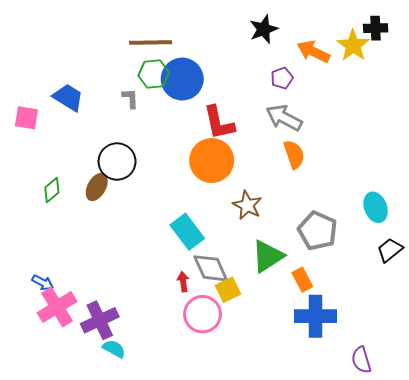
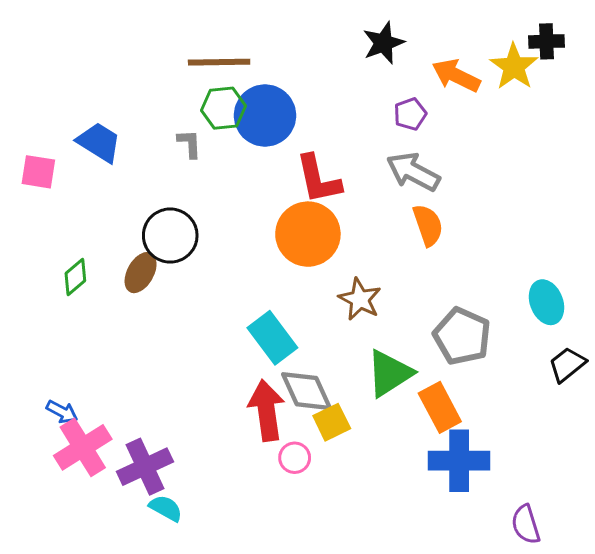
orange rectangle: (302, 280) -> (440, 407), size x1.4
red arrow: (183, 282) -> (266, 410), size x2.0
pink circle: (203, 314) -> (295, 458), size x0.6

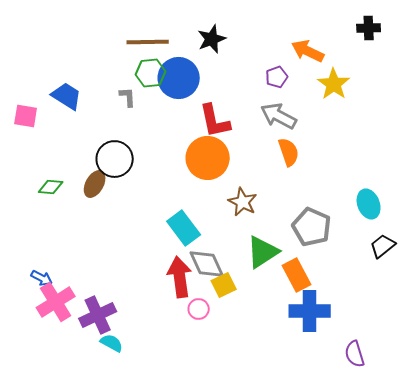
black star: (384, 43) -> (212, 39), moved
yellow star: (514, 67) -> (334, 84), moved
green diamond: (75, 277) -> (51, 187), turned 45

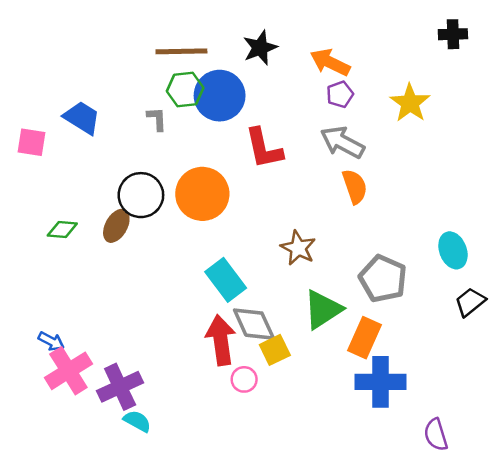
orange arrow: (308, 51) -> (330, 62), moved
orange circle: (208, 158) -> (202, 194), moved
orange rectangle: (297, 275) -> (365, 338), turned 52

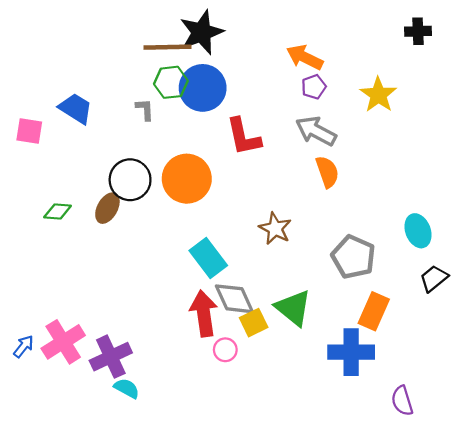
black star: (260, 48) -> (201, 32), moved, size x1.4
green triangle: (323, 309) -> (293, 308), moved, turned -48
orange rectangle: (365, 338) -> (374, 311), moved
blue arrow: (51, 341) -> (24, 346), moved, turned -80

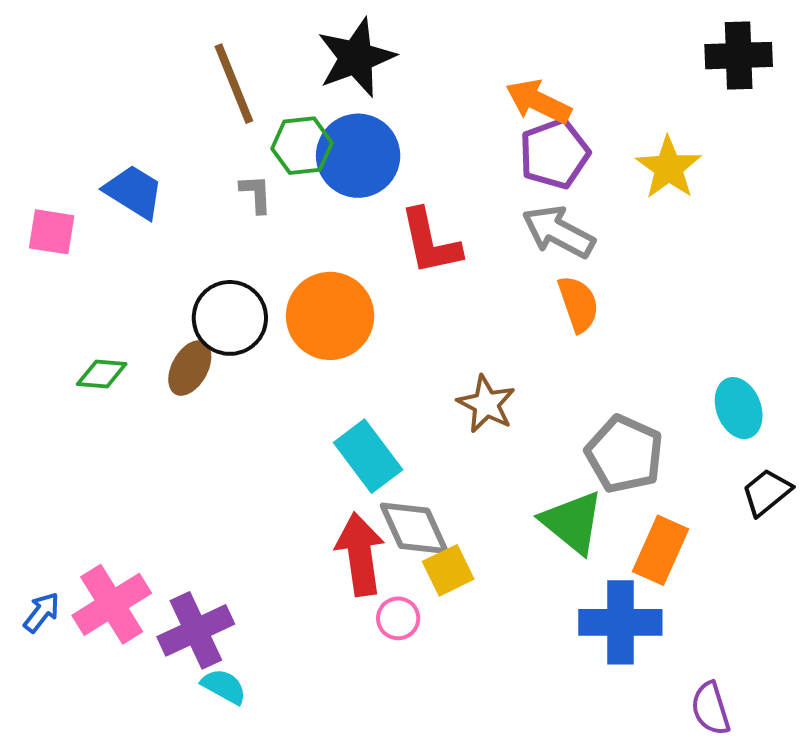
black cross: (418, 31) -> (739, 56), size x1.4
brown line: (167, 47) -> (234, 84), moved, turned 69
purple pentagon: (314, 87) -> (554, 154), size x1.6
green triangle: (293, 308) -> (572, 522), moved

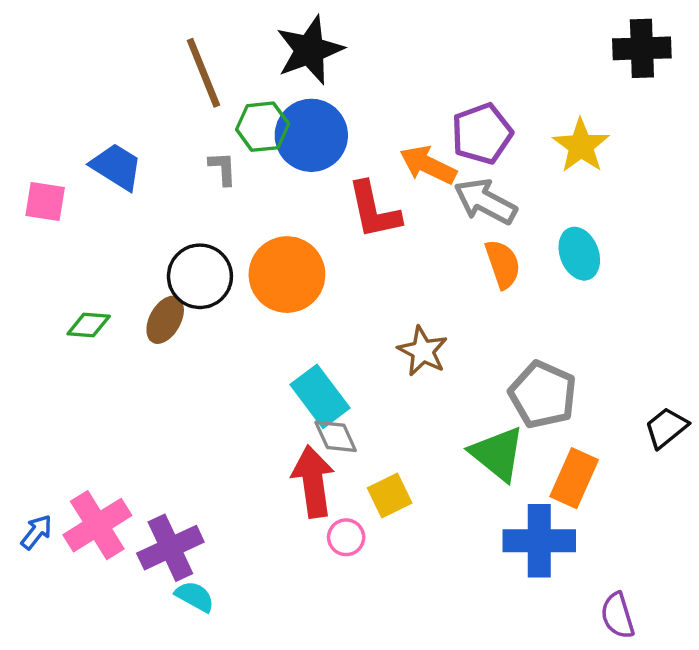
orange arrow: (538, 102) -> (428, 165), moved
cyan ellipse: (739, 408) -> (579, 254), moved
gray diamond: (414, 528) -> (336, 436), moved, size x0.7

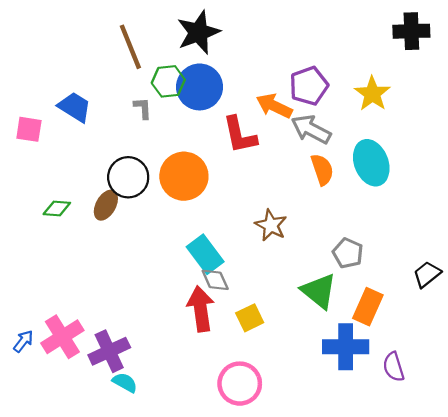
cyan ellipse: (579, 254) -> (371, 163), size x1.4
gray pentagon: (543, 395) -> (348, 253), size x0.7
pink circle: (346, 537) -> (240, 384), moved, size x1.8
purple semicircle: (618, 616) -> (394, 367), moved

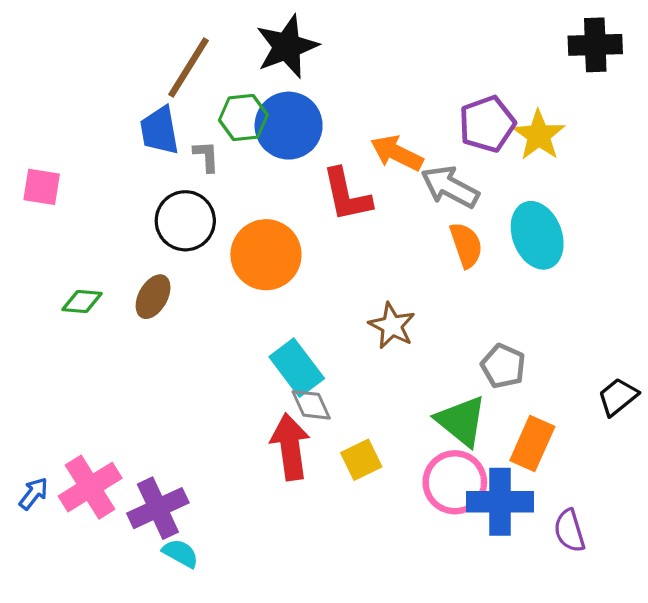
brown line: (130, 47) -> (189, 67), turned 54
purple pentagon: (309, 86) -> (487, 124), moved
blue trapezoid: (75, 107) -> (159, 130), moved, turned -132
black circle: (128, 177) -> (185, 221), moved
pink circle: (240, 384) -> (455, 482), moved

